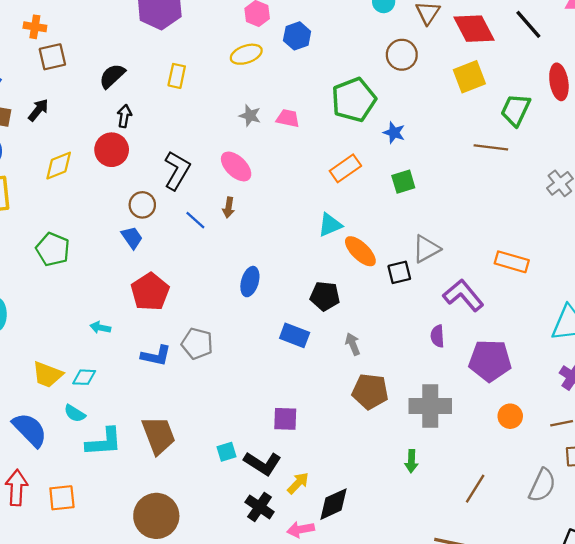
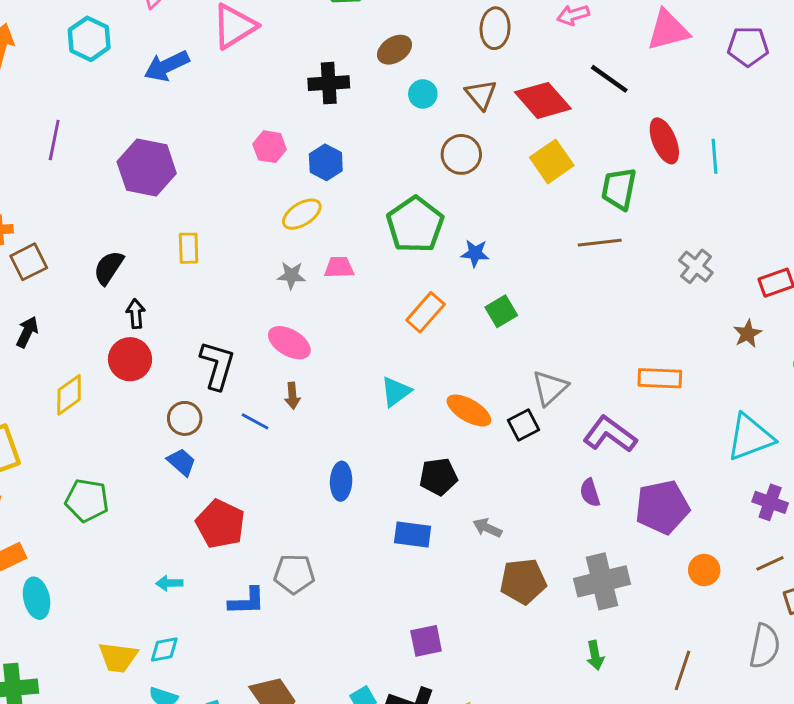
yellow ellipse: (246, 54) -> (302, 214), moved
cyan triangle: (330, 225) -> (396, 392), moved
gray arrow: (353, 344) -> (487, 528), turned -30

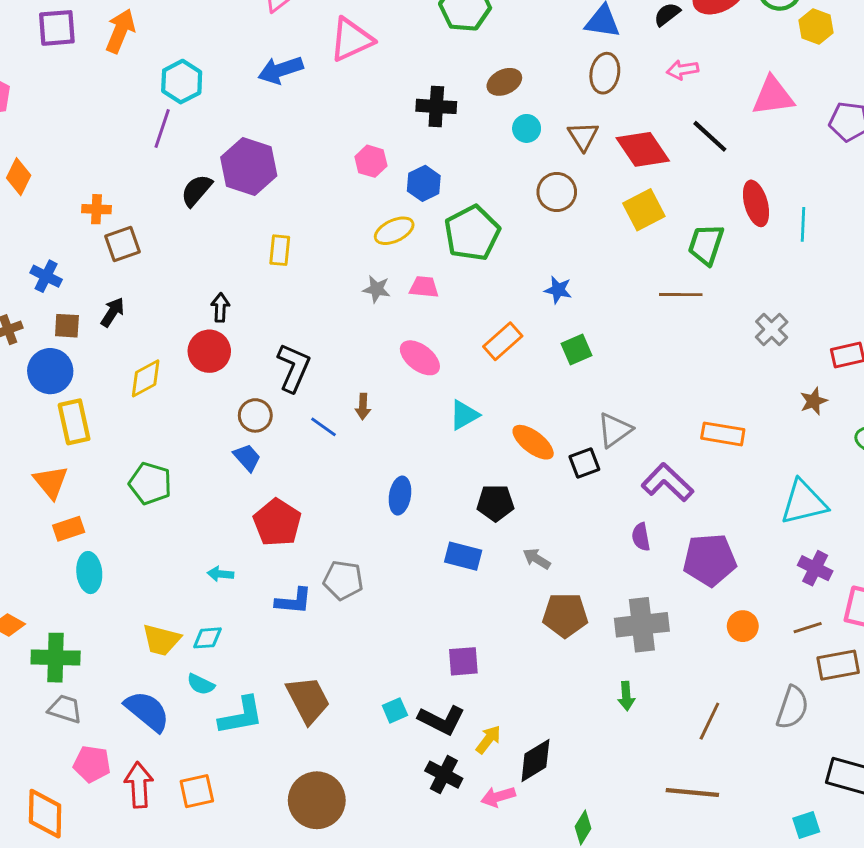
cyan hexagon: (89, 39) -> (182, 82), moved
green pentagon: (415, 225) -> (472, 233), moved
black semicircle: (109, 268) -> (196, 190), moved
pink ellipse: (289, 343) -> (420, 358), moved

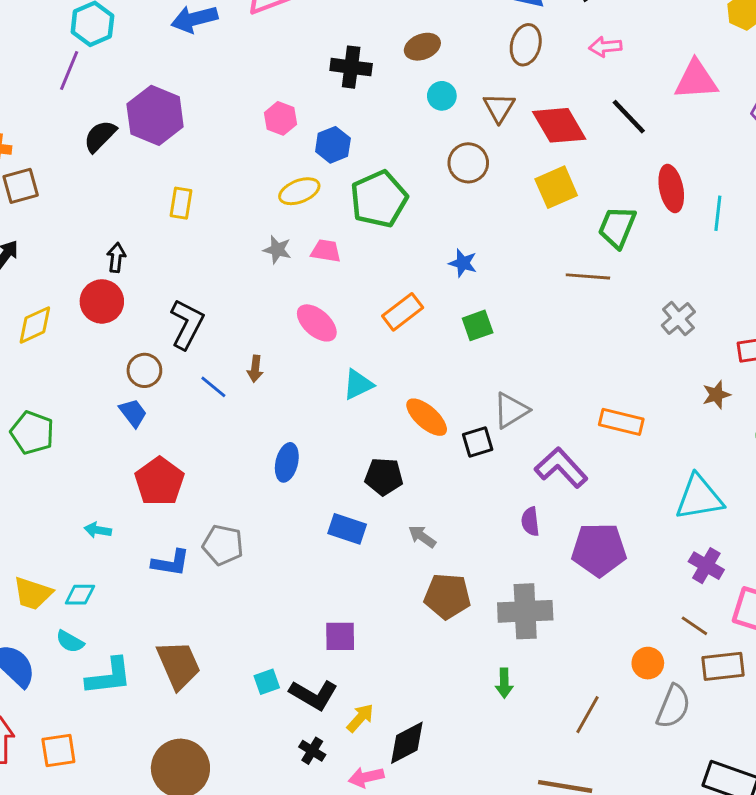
orange circle: (743, 626) -> (648, 663), moved
brown line: (808, 628) -> (694, 626), turned 48
black cross: (444, 775) -> (312, 751), size x0.7

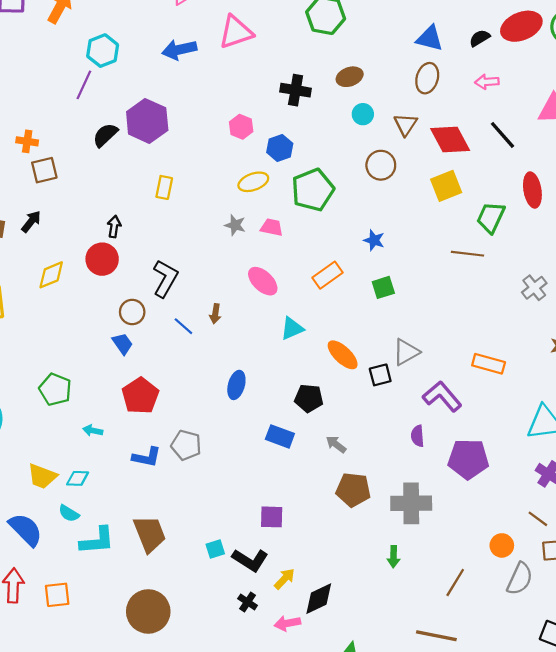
green pentagon: (32, 433) -> (55, 389), moved

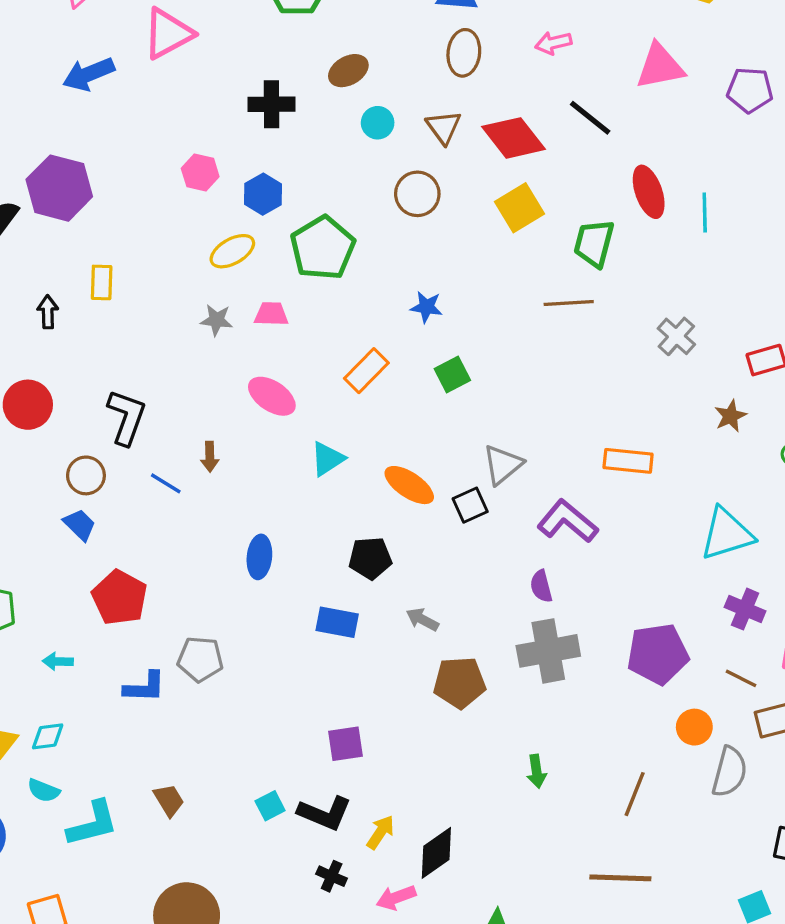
black arrow: (114, 227) -> (48, 312), moved
purple pentagon: (468, 459) -> (658, 654), moved
gray cross: (411, 503) -> (548, 651), moved
brown trapezoid: (150, 534) -> (169, 800), size x0.6

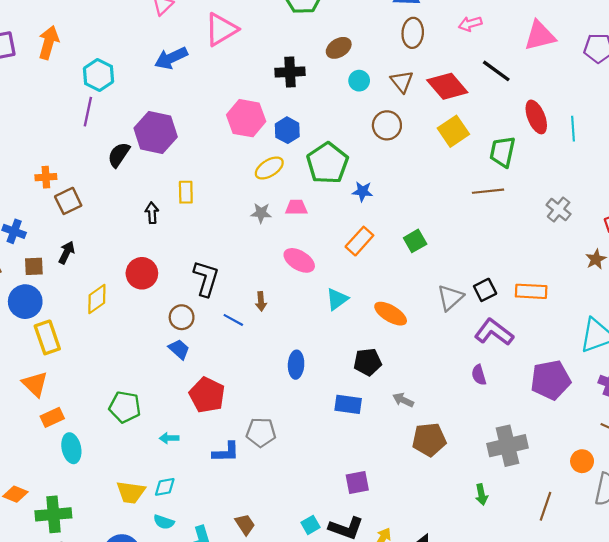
pink hexagon: (200, 173) -> (246, 118), size x1.6
blue star: (426, 307) -> (362, 191), moved
black square: (470, 505) -> (485, 290), moved
gray cross: (548, 651) -> (508, 446), moved
purple pentagon: (658, 654) -> (551, 380), moved

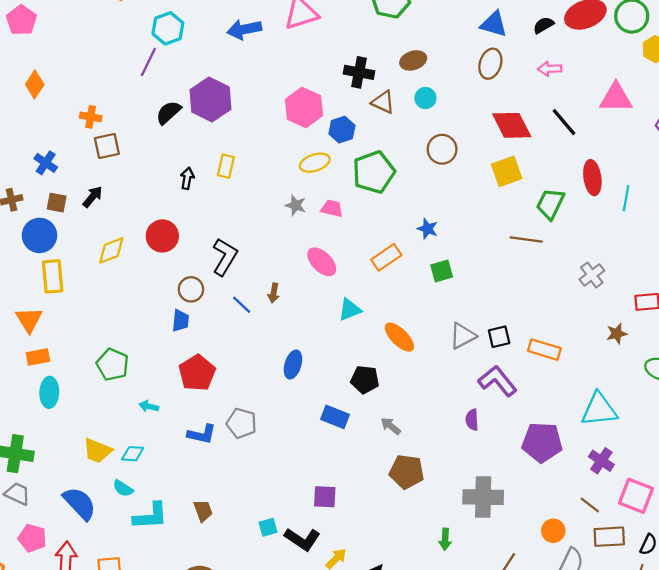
brown triangle: (402, 82) -> (383, 102), moved, turned -40
blue star: (362, 191) -> (428, 229), moved
blue trapezoid: (179, 349) -> (181, 321), turned 40

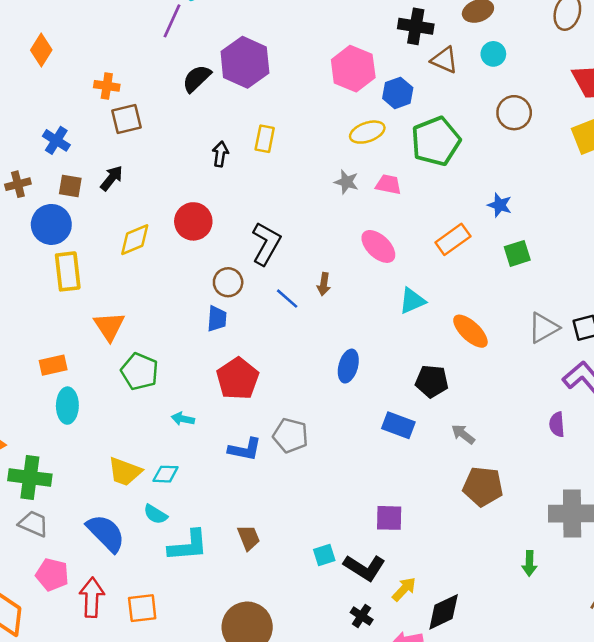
orange triangle: (29, 320) -> (109, 326), moved

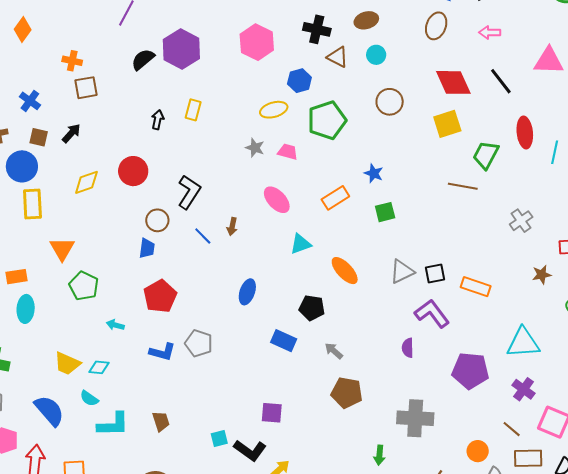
pink hexagon: (353, 69) -> (257, 42), moved

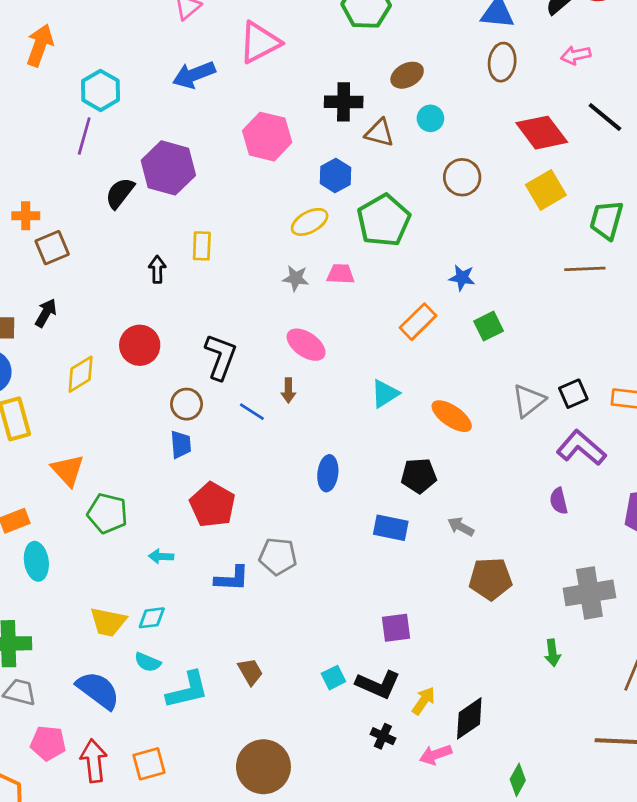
pink ellipse: (277, 200) -> (306, 345), moved

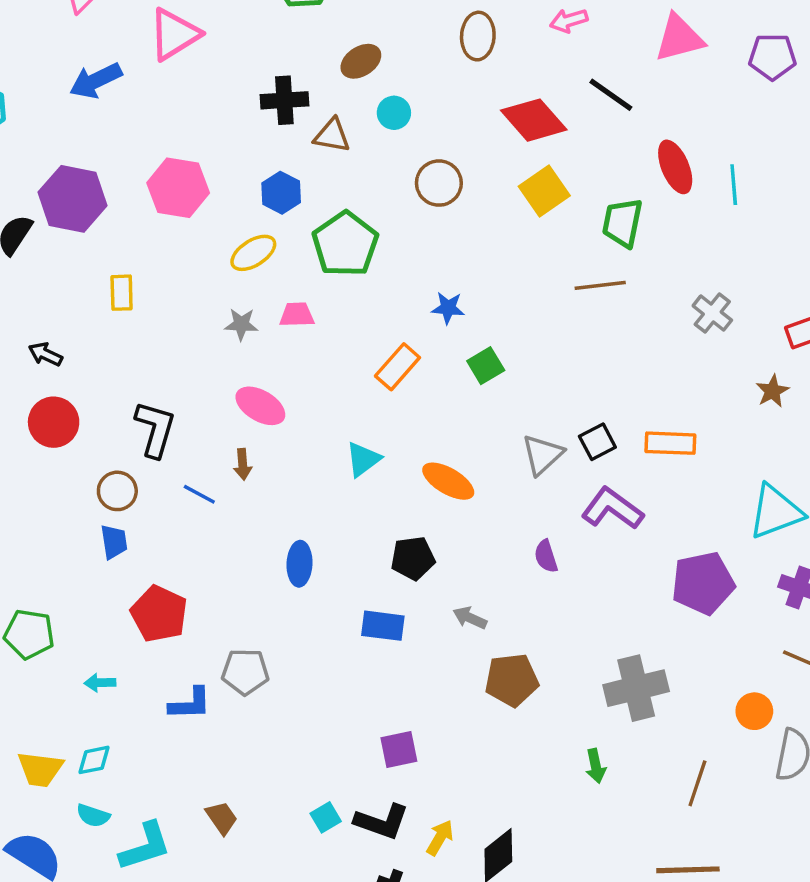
pink hexagon: (267, 137) -> (178, 188), moved
black arrow: (157, 269) -> (45, 354), moved, turned -60
purple semicircle: (559, 501) -> (546, 556), moved

